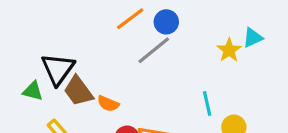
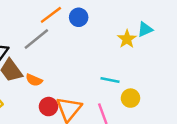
gray line: (154, 50) -> (36, 39), moved
cyan line: (207, 104) -> (110, 80), turned -66

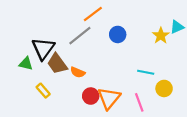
blue circle: (79, 17) -> (118, 34), moved

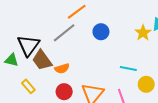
orange semicircle: (78, 72) -> (62, 69), turned -40
red circle: (91, 96) -> (64, 92), moved

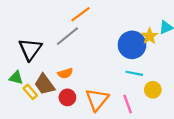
blue circle: (101, 32) -> (132, 45), moved, size x1.6
green triangle: (12, 60) -> (16, 78), moved
brown trapezoid: (42, 60) -> (44, 84), moved

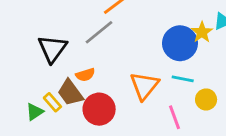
orange semicircle: (65, 73) -> (85, 75), moved
green triangle: (16, 78) -> (35, 112), moved, turned -48
red circle: (67, 97) -> (99, 109), size x1.5
orange triangle: (97, 100) -> (144, 86), moved

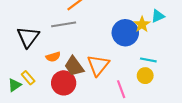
gray line: (99, 32) -> (64, 24), turned 30
cyan line: (183, 79) -> (148, 60), moved
brown trapezoid: (70, 93) -> (74, 66), moved

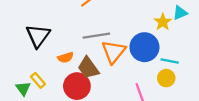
gray line: (64, 24) -> (96, 36), moved
blue circle: (125, 33) -> (144, 47), moved
orange triangle: (98, 65) -> (114, 52), moved
green triangle: (14, 85) -> (23, 88), turned -32

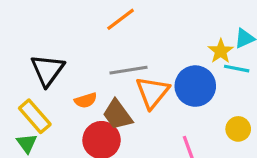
cyan line: (170, 61) -> (237, 69), moved
yellow circle: (166, 78) -> (238, 129), moved
yellow rectangle: (38, 80) -> (35, 116), moved, size x1.5

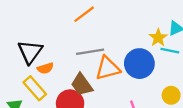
orange triangle: (152, 92) -> (108, 68), turned 36
orange semicircle: (86, 100) -> (45, 68), moved
yellow rectangle: (35, 116) -> (35, 88), moved

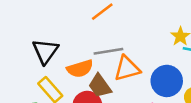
blue circle: (139, 64) -> (167, 81), moved
orange semicircle: (45, 68) -> (80, 69), moved, size x1.5

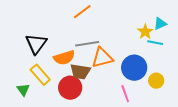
brown trapezoid: (100, 86) -> (80, 72), turned -45

